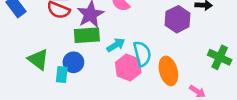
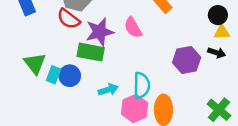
cyan arrow: (116, 45) -> (108, 90), moved
pink hexagon: (128, 67) -> (135, 108), moved
cyan rectangle: (62, 75) -> (53, 75), moved

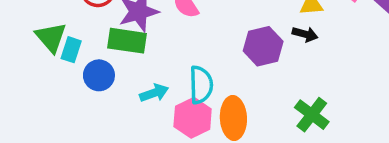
green triangle: (35, 63) -> (51, 37), moved
cyan rectangle: (53, 75) -> (71, 50), moved

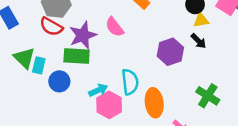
black arrow: (305, 34) -> (198, 41), turned 35
pink hexagon: (193, 118) -> (109, 105), moved

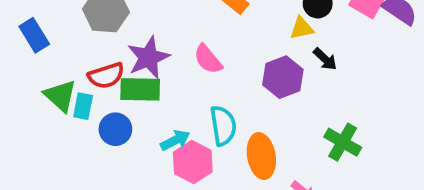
yellow triangle: (201, 20) -> (302, 28), moved
red semicircle: (51, 27) -> (106, 76), moved, turned -45
pink semicircle: (115, 27) -> (208, 59), moved

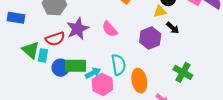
blue rectangle: (34, 35) -> (16, 18), turned -48
green rectangle: (140, 89) -> (75, 66), moved

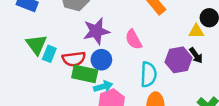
black arrow: (173, 28) -> (196, 55), moved
red semicircle: (55, 39) -> (74, 59), moved
cyan semicircle: (118, 65) -> (148, 74), moved
blue circle: (61, 68) -> (101, 60), moved

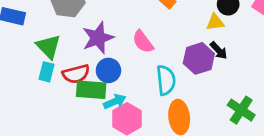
green triangle: (36, 45) -> (48, 47), moved

